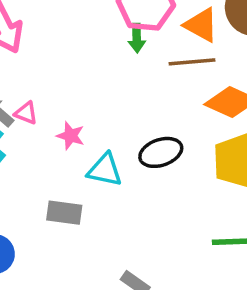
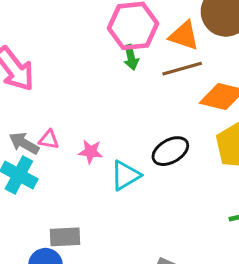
cyan triangle: (105, 170) -> (125, 175), turned -32
gray rectangle: (64, 213) -> (65, 237), moved

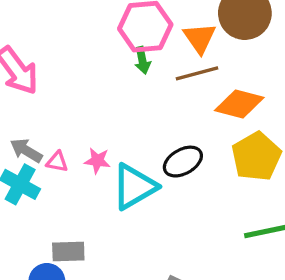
orange triangle: (184, 36) -> (200, 38), turned 36
pink triangle: (49, 140) -> (57, 162), moved
cyan triangle: (125, 175) -> (134, 187), size x1.4

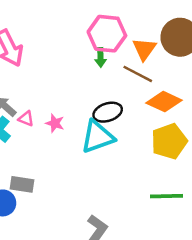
brown line: (197, 73) -> (138, 74), turned 32
black ellipse: (183, 162) -> (108, 112), moved
cyan triangle: (134, 187) -> (97, 137), moved

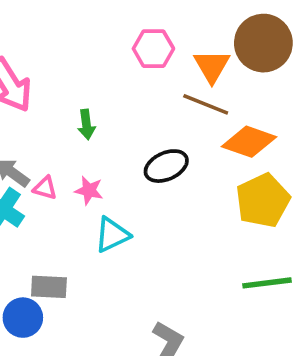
pink hexagon: (107, 34) -> (153, 49), size x0.7
green arrow: (100, 57) -> (86, 124), moved
cyan triangle: (97, 137) -> (112, 235), moved, size x0.7

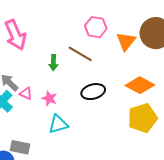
brown line: (206, 104) -> (80, 54), moved

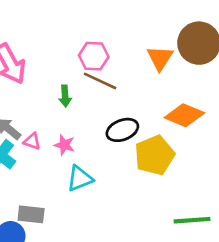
pink hexagon: (96, 27) -> (94, 56), moved
yellow pentagon: (142, 118) -> (155, 155), moved

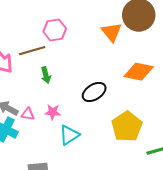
pink hexagon: (94, 56) -> (55, 30), moved
brown line: (100, 81) -> (32, 51), moved, turned -30
yellow pentagon: (155, 155) -> (127, 127), moved

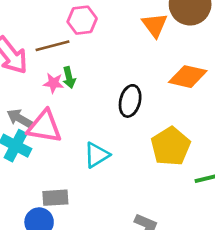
black ellipse: (94, 92) -> (130, 101), turned -45
pink star: (53, 112) -> (54, 83), moved
pink triangle: (28, 114) -> (44, 127), size x2.0

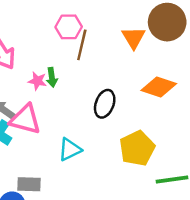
brown line: (53, 46) -> (82, 45), moved, turned -68

